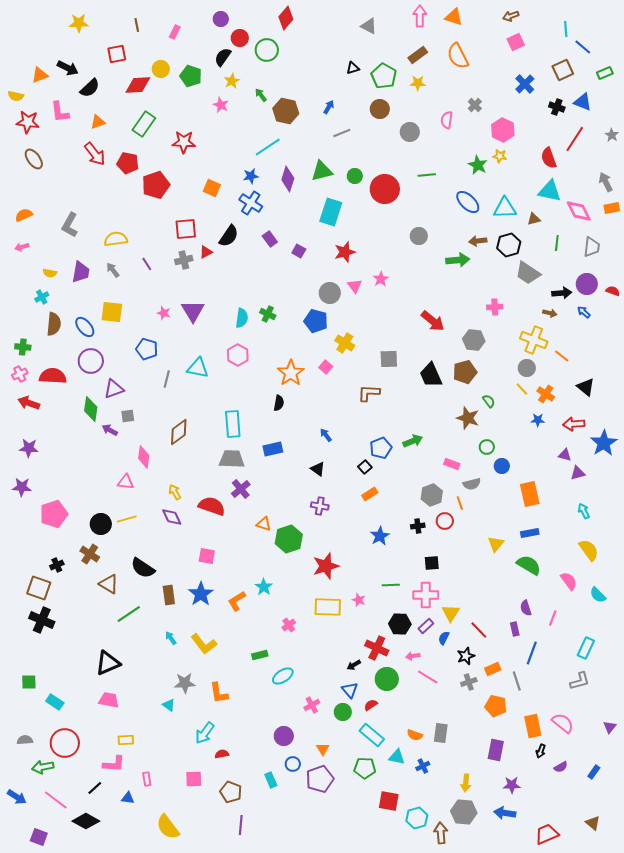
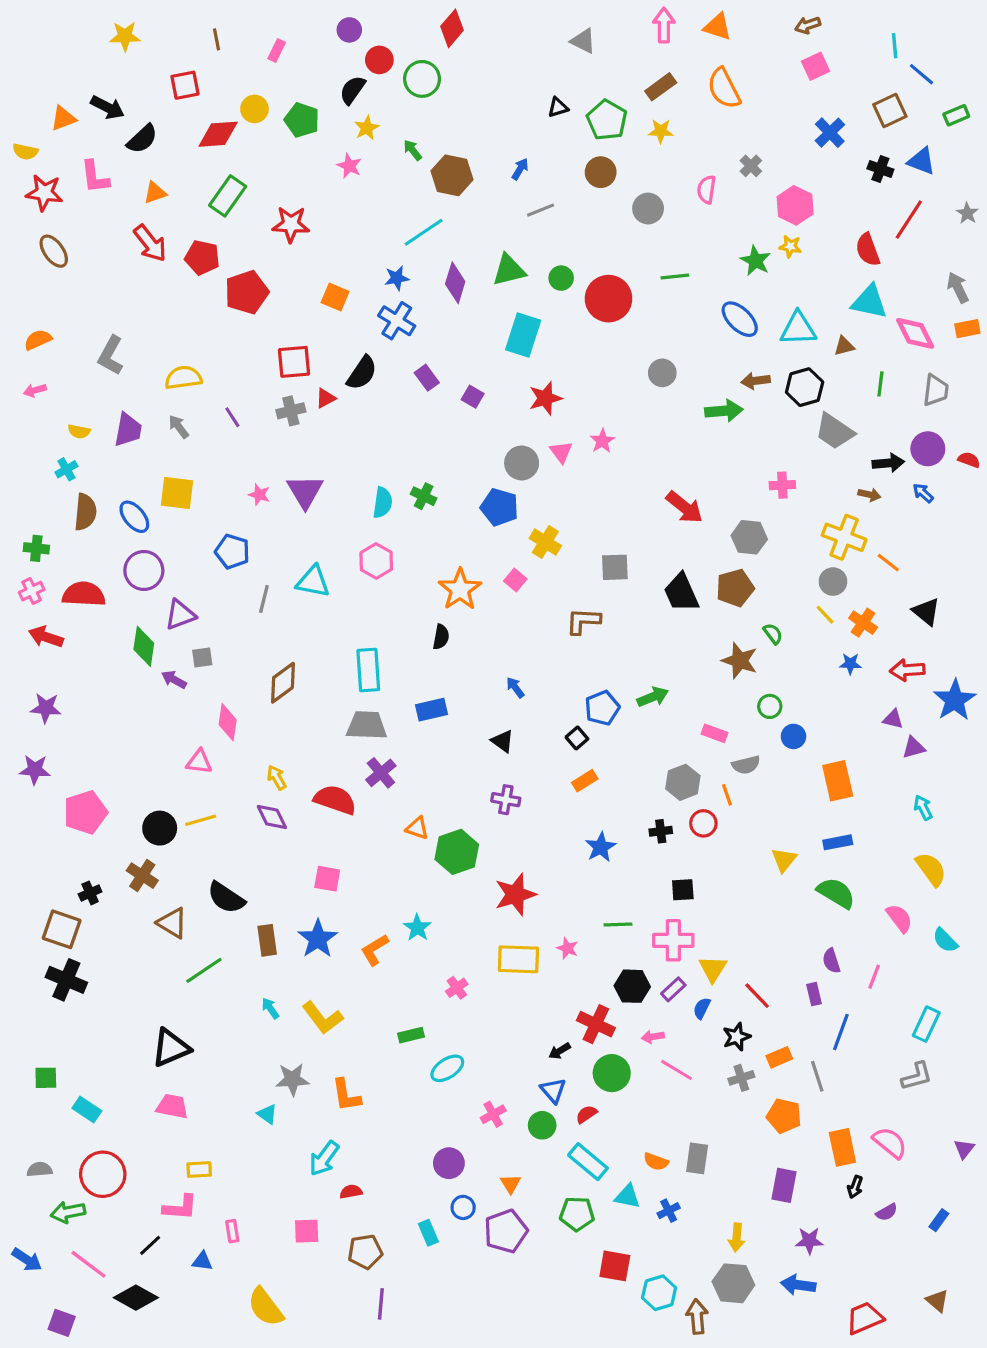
brown pentagon: (231, 792) -> (365, 1252), turned -30

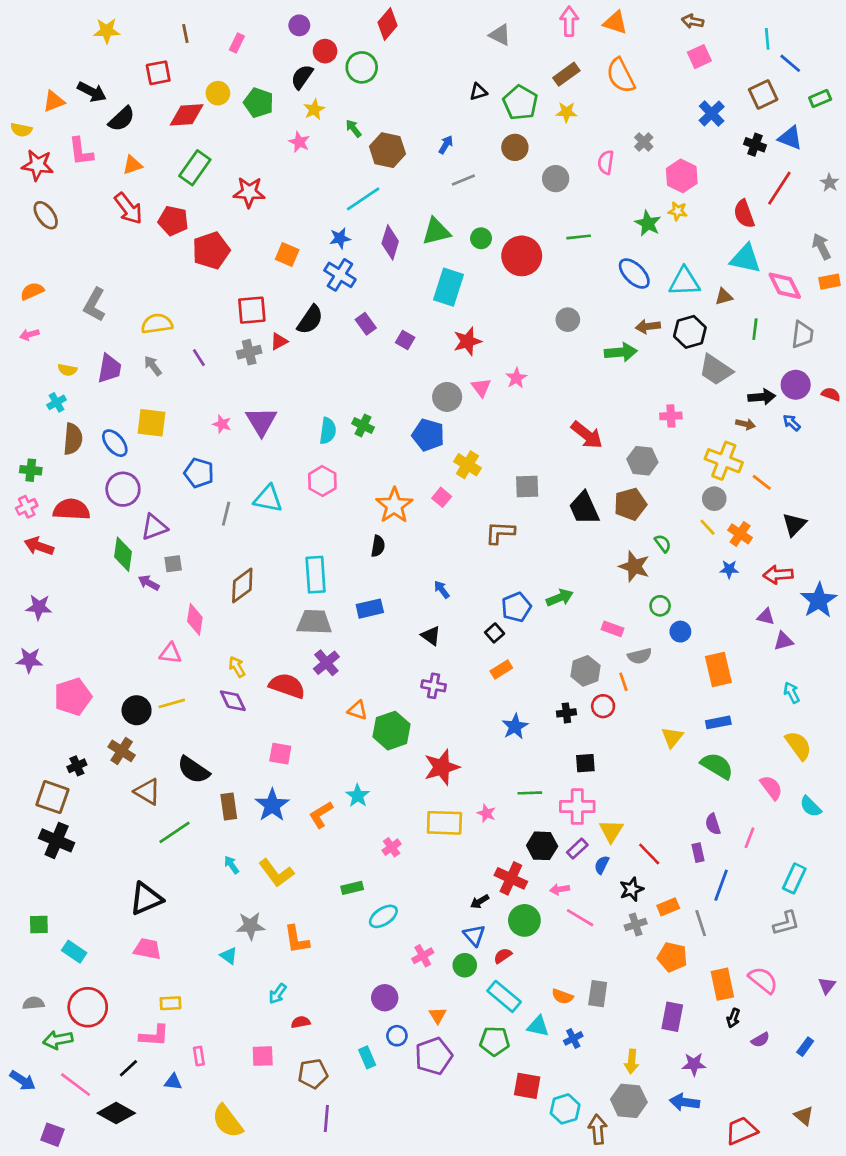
brown arrow: (808, 25) -> (693, 21), turned 30
black triangle: (926, 612) -> (794, 524), turned 35
cyan arrow: (324, 1158) -> (278, 994), size x0.7

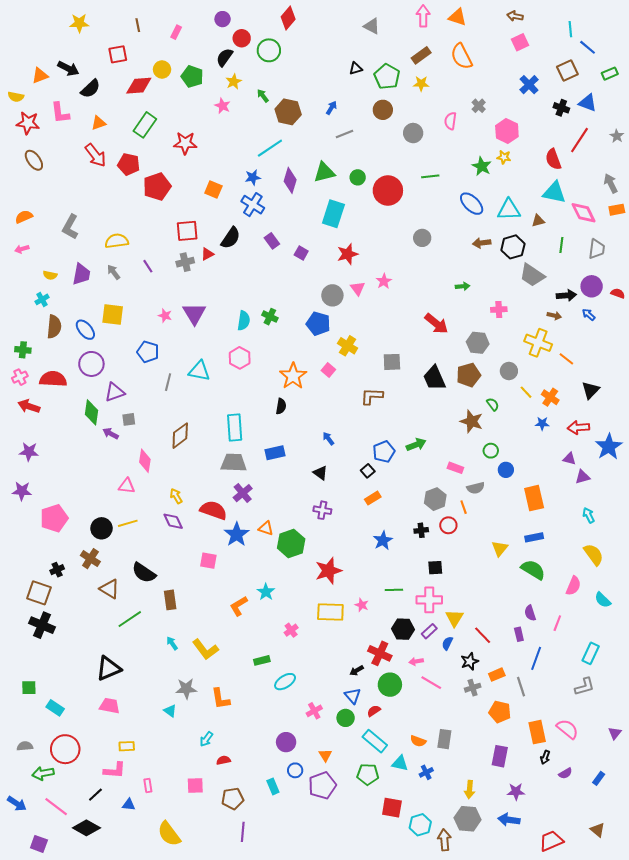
green arrow: (621, 352) -> (463, 286), moved, size x0.6
gray circle: (714, 499) -> (509, 371), moved
pink semicircle: (771, 788) -> (573, 586), turned 60
blue star: (272, 805) -> (237, 534), moved

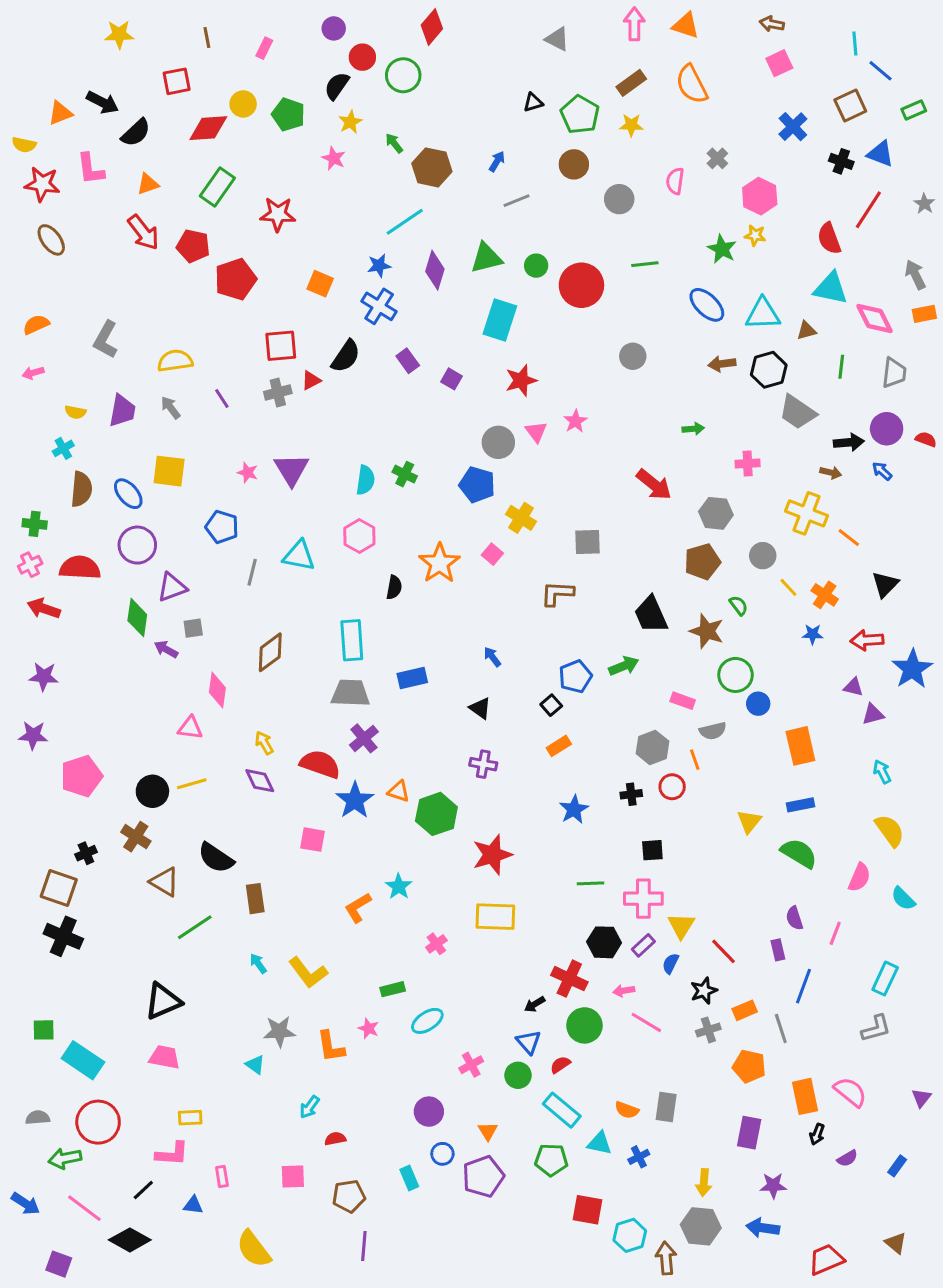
black trapezoid: (434, 378) -> (651, 615), moved
black semicircle: (281, 406) -> (394, 587), moved
green circle: (491, 451) -> (736, 675), size x1.5
pink star: (362, 605) -> (368, 1028), moved
cyan rectangle: (55, 708) -> (83, 1060), size x1.5

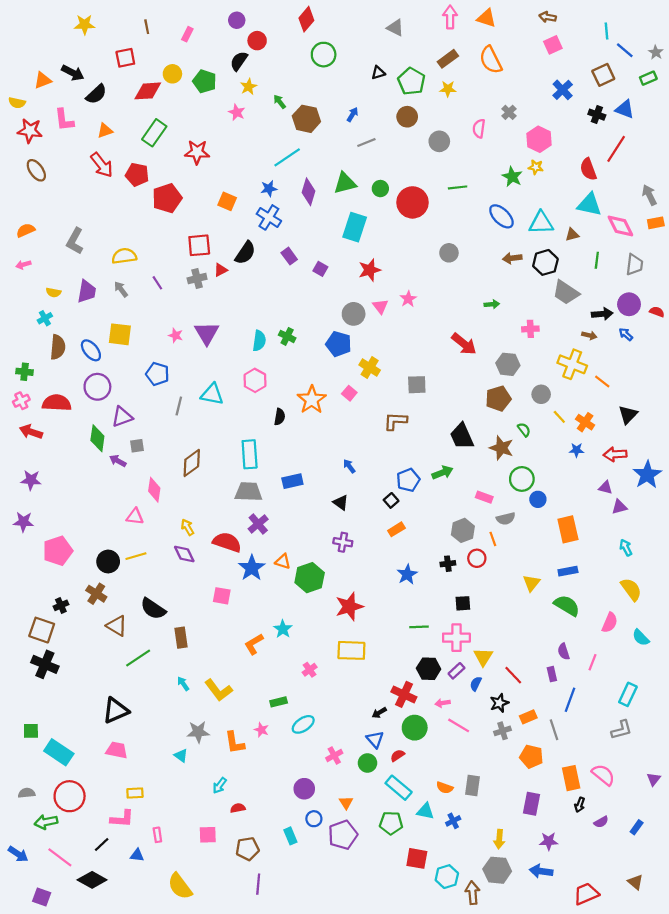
green circle: (403, 75) -> (324, 55), moved
gray star: (924, 204) -> (656, 52), moved

